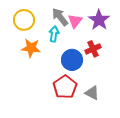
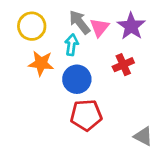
blue circle: (72, 60) -> (77, 79), moved
red pentagon: (65, 87) -> (86, 115), turned 30
gray triangle: (92, 93) -> (143, 136), moved

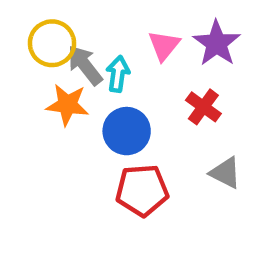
gray arrow: (80, 22) -> (85, 65), moved
red cross: (123, 65) -> (203, 107), turned -30
gray triangle: (143, 136) -> (225, 173), moved

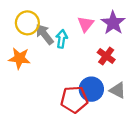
orange star: (67, 105) -> (19, 58), moved
blue circle: (127, 131) -> (91, 89), moved

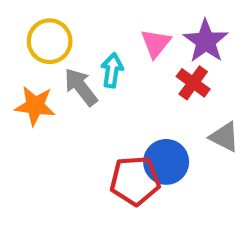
gray arrow: (45, 34) -> (81, 87), moved
red cross: (106, 56) -> (193, 83), moved
gray triangle: (118, 90) -> (224, 137), moved

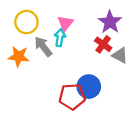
pink triangle: (156, 43) -> (65, 23), moved
gray triangle: (224, 137) -> (120, 55), moved

